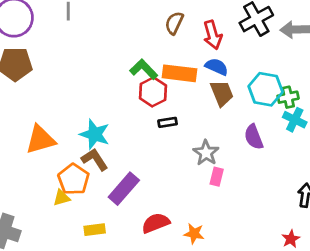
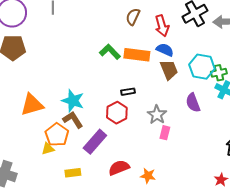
red hexagon: (153, 92) -> (117, 113), moved

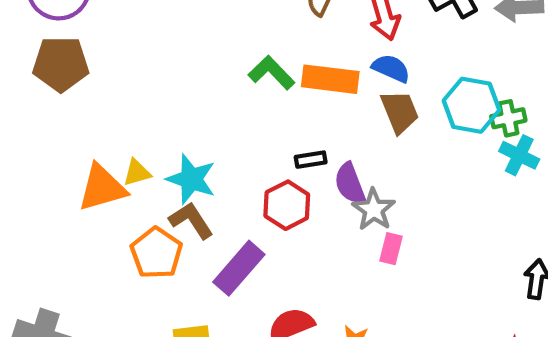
purple semicircle: (193, 103) -> (350, 183), moved
yellow triangle: (48, 149) -> (137, 173), moved

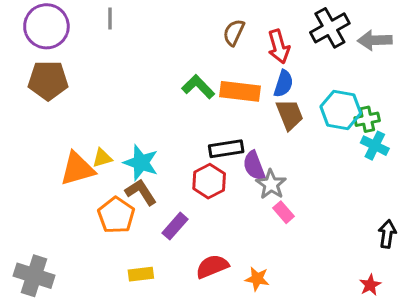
blue semicircle: (391, 68) -> (283, 84), turned 84
black rectangle: (311, 160) -> (226, 149), size x1.5
pink rectangle: (391, 249) -> (283, 212), turned -55
purple rectangle: (239, 268) -> (175, 226), size x0.7

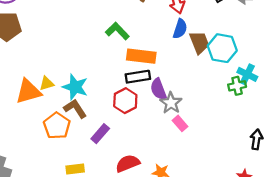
orange rectangle: (240, 91) -> (141, 56), moved
brown trapezoid: (290, 115) -> (199, 42), moved
green cross: (367, 119) -> (237, 86), moved

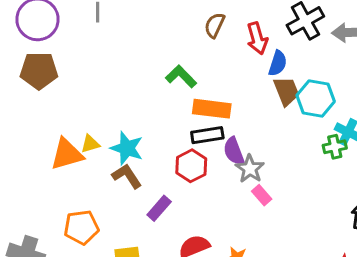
blue semicircle: (180, 29) -> (278, 63), moved
orange pentagon: (57, 126) -> (81, 227), moved, turned 30

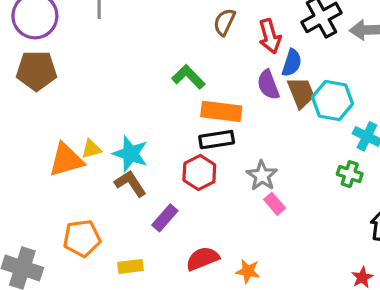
green cross: (335, 147) -> (350, 174), moved, turned 30
purple semicircle: (234, 151) -> (268, 85), moved

